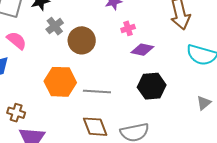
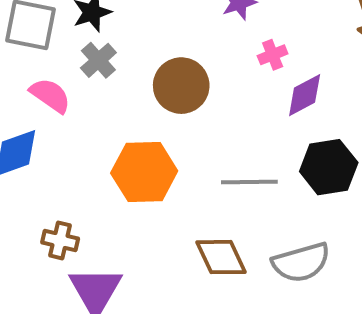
gray cross: (55, 26) -> (98, 60), moved
purple diamond: (142, 50) -> (305, 95), turned -35
gray line: (97, 92) -> (249, 182), moved

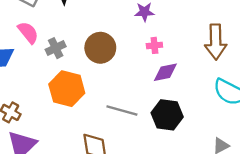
gray cross: (98, 60) -> (56, 48), moved

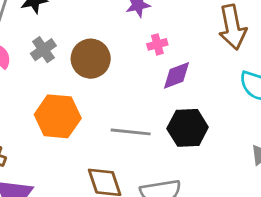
gray cross: (56, 48) -> (43, 50), moved

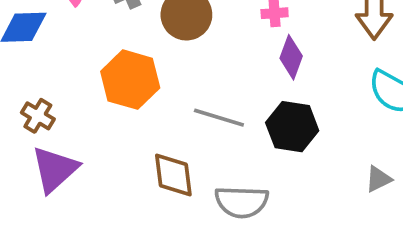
purple diamond: (177, 75) -> (291, 57), turned -60

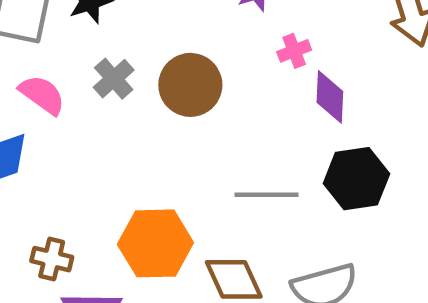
orange hexagon: (130, 80) -> (155, 243), moved

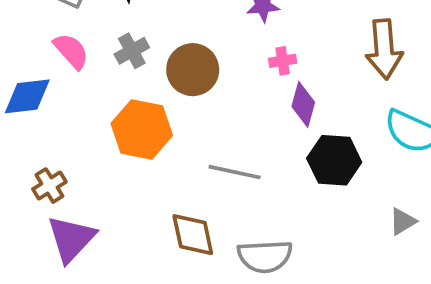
black hexagon: (356, 179) -> (334, 160), moved
orange hexagon: (155, 243) -> (142, 129), moved
brown cross: (52, 259) -> (49, 186), turned 32

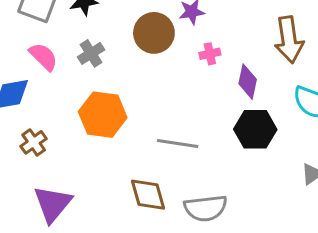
brown circle: (193, 70) -> (154, 33), moved
purple diamond: (303, 104) -> (248, 82), moved
brown cross: (49, 186) -> (34, 142), moved

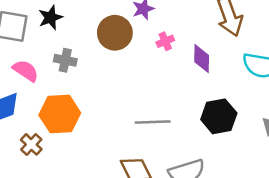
gray cross: (91, 53) -> (65, 60), turned -35
orange hexagon: (103, 115) -> (60, 114), moved
black hexagon: (255, 129) -> (219, 116), moved

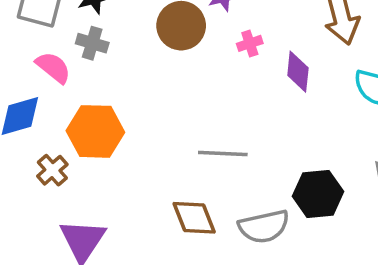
gray cross: (65, 60) -> (92, 43), moved
black hexagon: (219, 116) -> (318, 194), moved

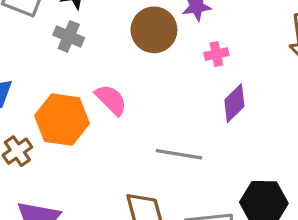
pink semicircle: (53, 67) -> (111, 100), moved
purple diamond: (298, 72) -> (234, 103), moved, turned 33

